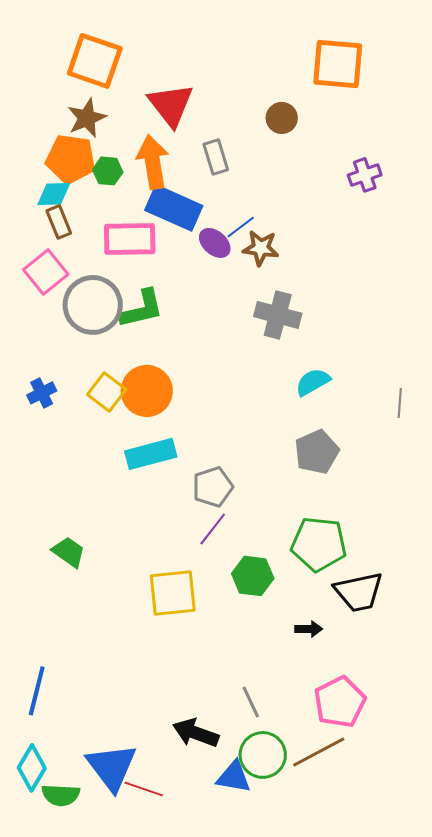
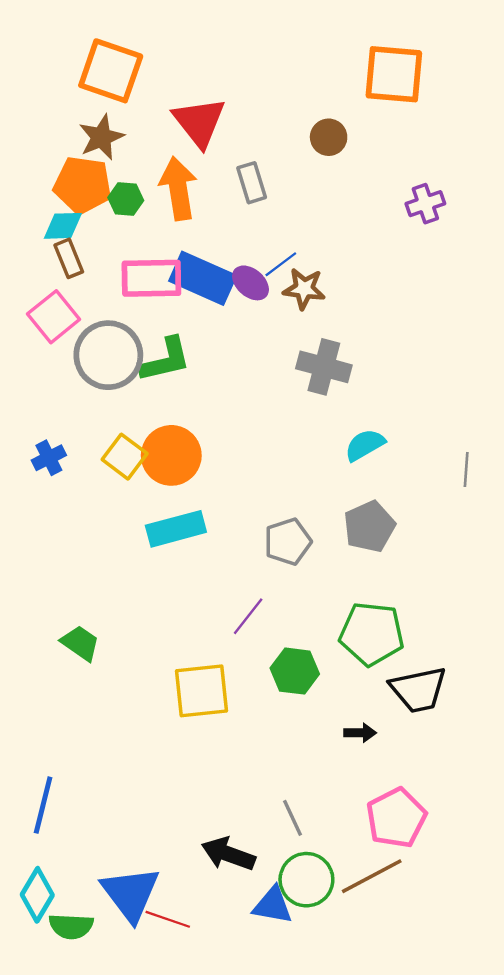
blue rectangle: (174, 208) -> (203, 278), moved
gray pentagon: (213, 487) -> (288, 542), moved

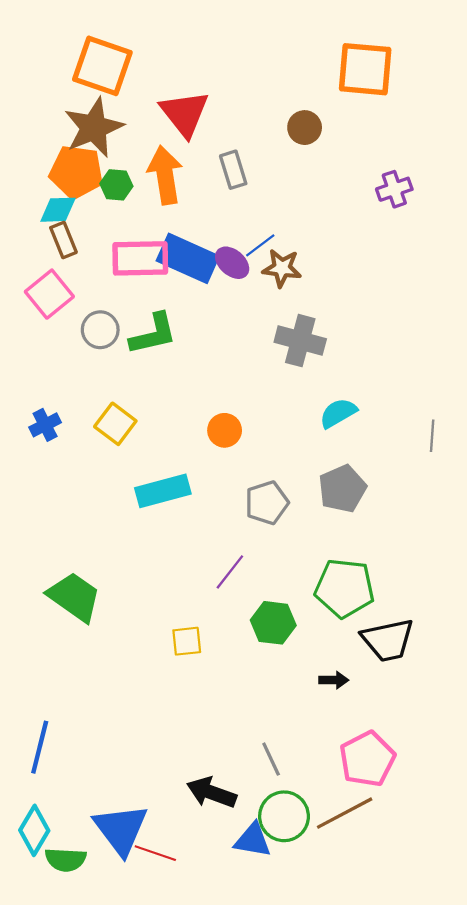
brown star: (101, 137) -> (94, 128), size x1.4
gray circle: (108, 355) -> (100, 330), size x0.6
orange circle: (171, 455) -> (225, 430), moved, size x0.6
green trapezoid: (80, 643) -> (74, 597), size x1.5
yellow square: (202, 691) -> (187, 641), size x0.6

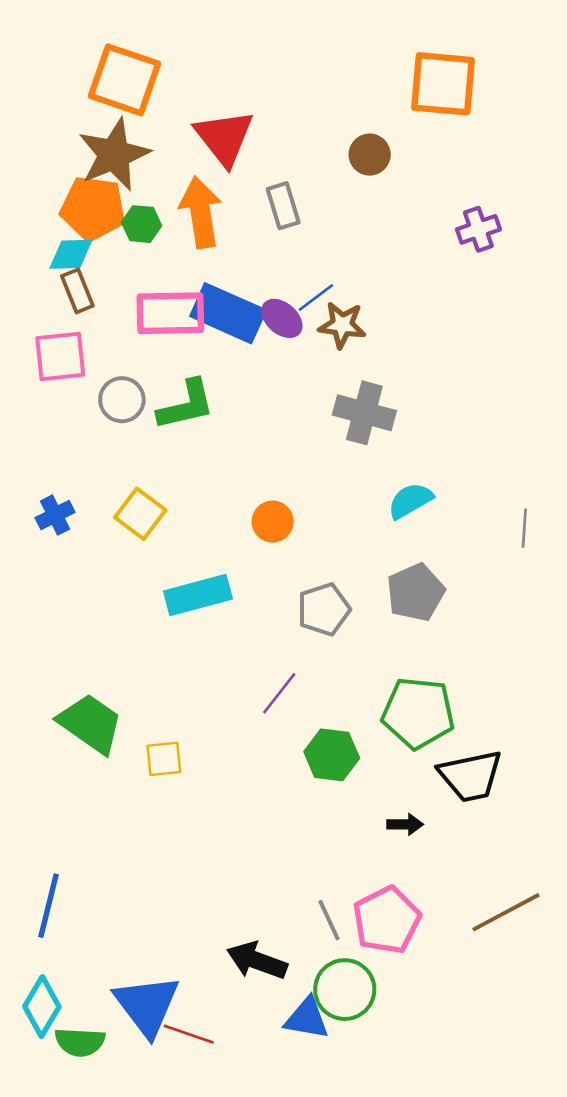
pink square: (49, 294) -> (60, 356), turned 33
yellow square: (187, 641) -> (164, 759), moved
pink pentagon: (367, 759) -> (387, 920), moved
brown line: (345, 813) -> (506, 912), moved

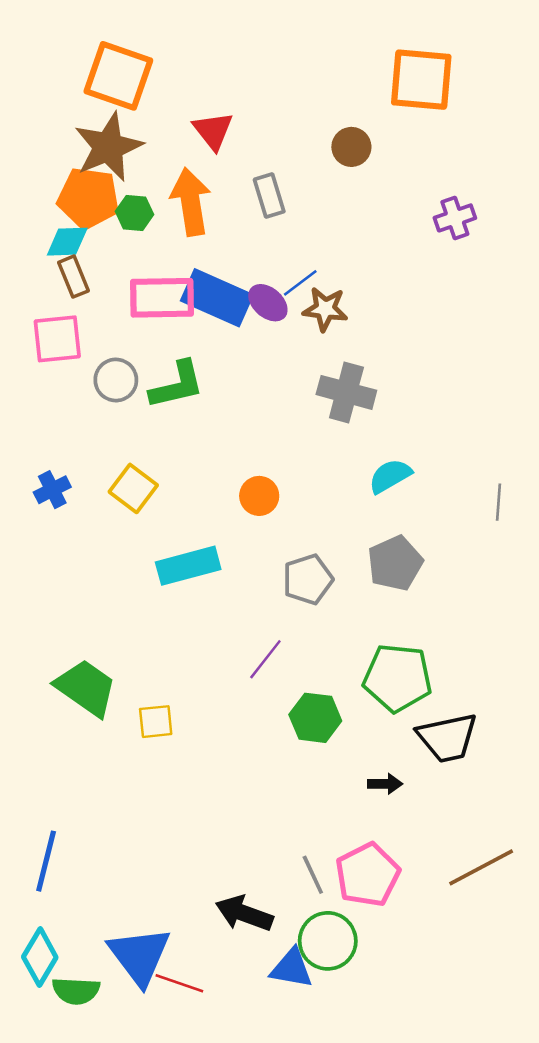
red triangle: (224, 138) -> (213, 131), size x0.7

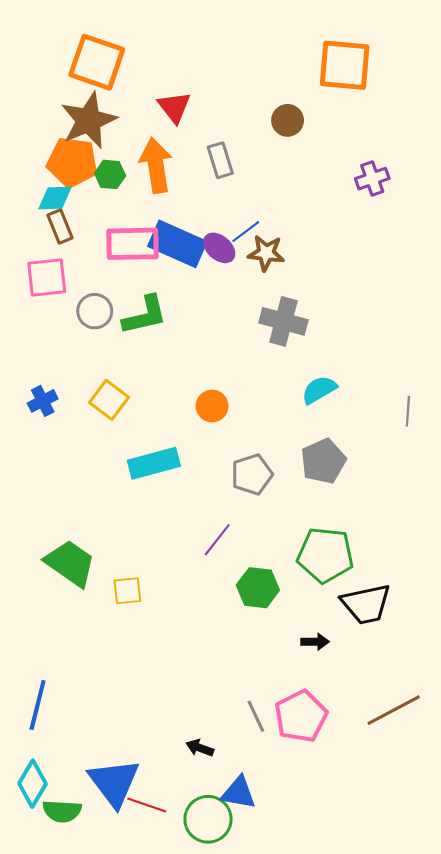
black arrow: (244, 913) -> (200, 748), size x0.6
green circle: (328, 941) -> (208, 819), moved

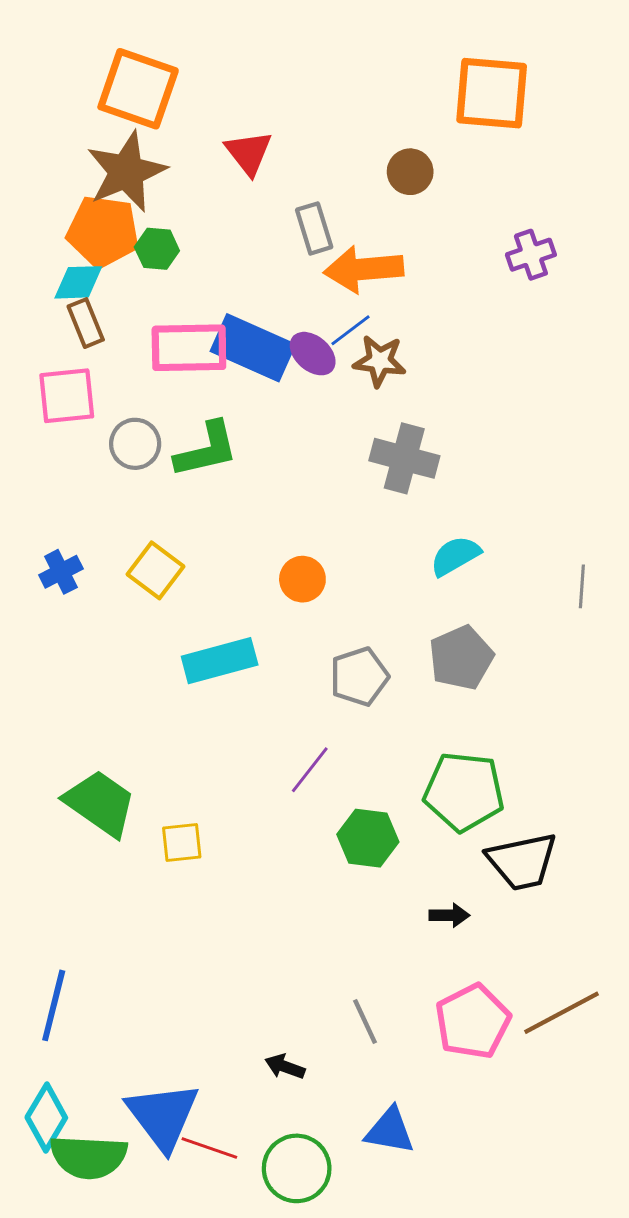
orange arrow: (156, 165) -> (364, 269), moved, turned -86
pink pentagon: (301, 716) -> (473, 1021), moved
blue triangle: (239, 793) -> (390, 1131), moved
green semicircle: (62, 811) -> (89, 1157), size x1.4

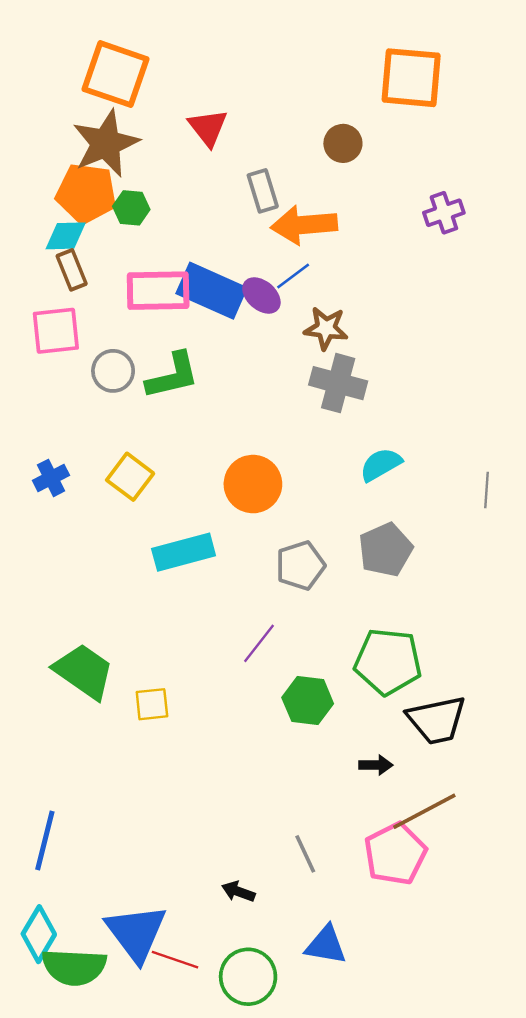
brown star: (380, 361) -> (326, 328), moved
orange circle: (302, 579) -> (253, 484), size x1.5
brown line: (561, 1013) -> (424, 811), moved

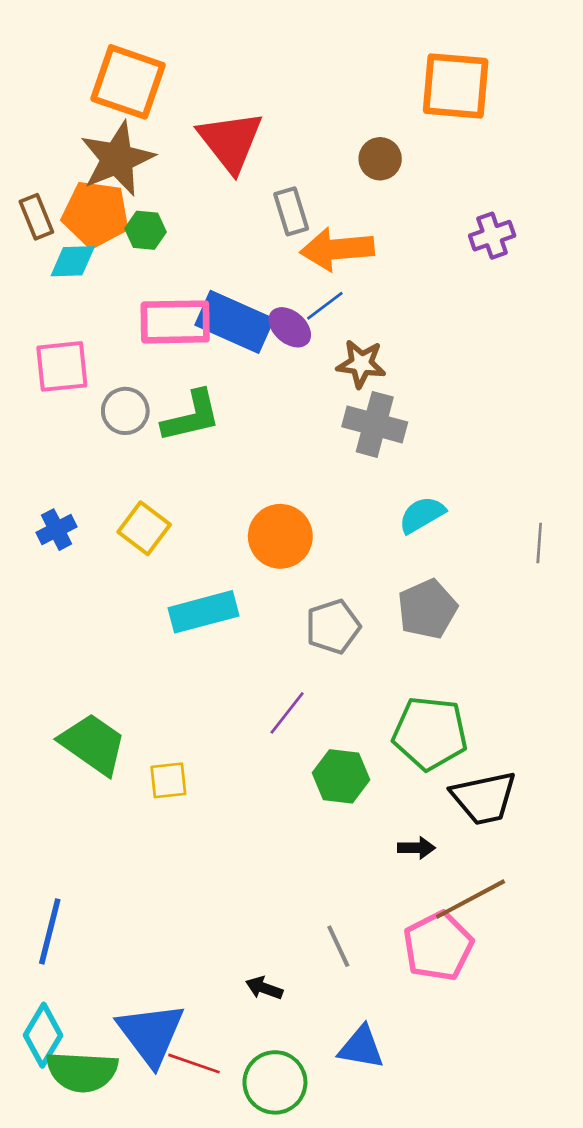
red triangle: (208, 128) -> (230, 141), size x1.5
brown rectangle: (72, 270) -> (36, 217), moved

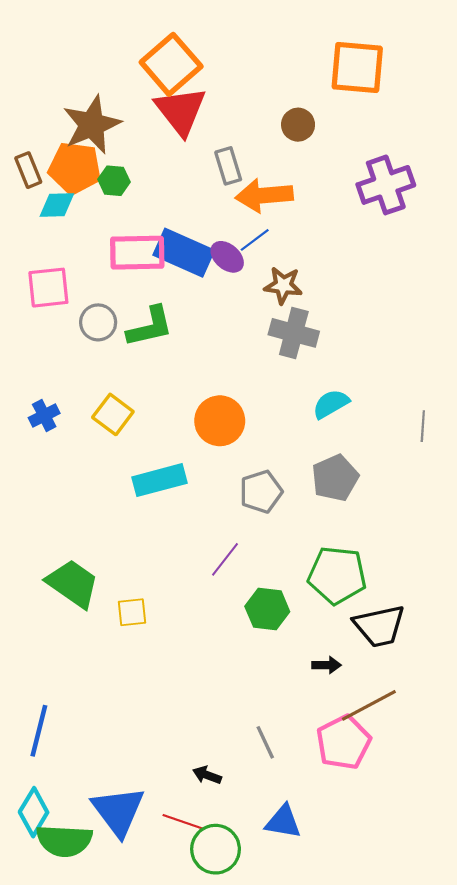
orange square: (128, 82) -> (171, 64), moved, turned 30
purple cross: (492, 236) -> (386, 185), size x1.6
red line: (194, 1064) -> (183, 822), moved

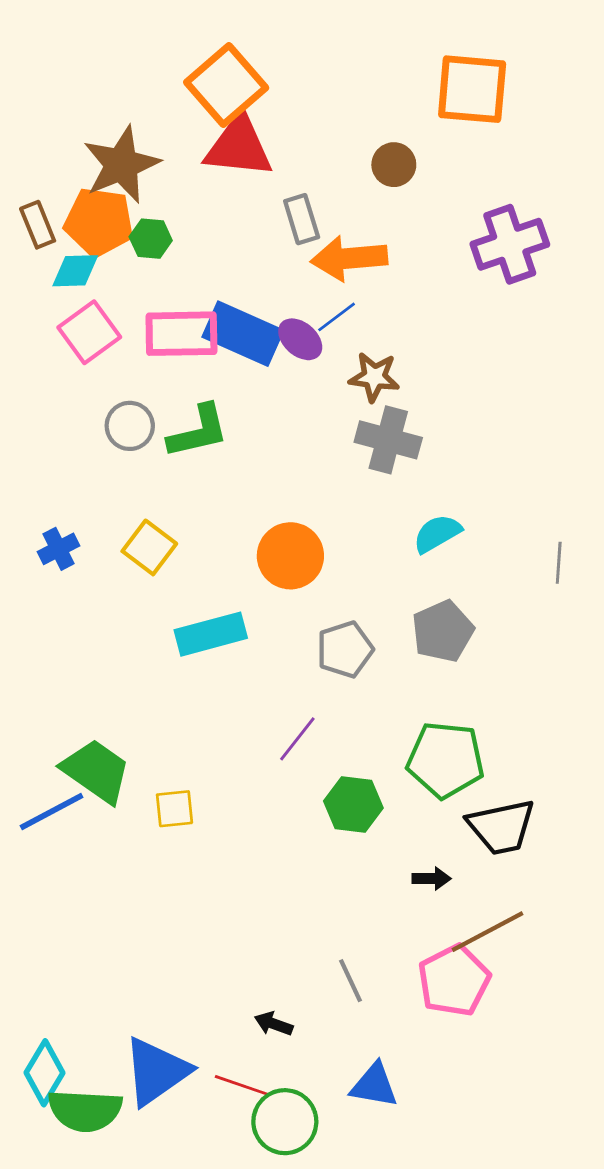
red triangle: (181, 111) -> (239, 146), turned -46
pink square: (48, 288) -> (89, 332), moved, turned -30
blue line: (39, 731) -> (52, 811), moved, turned 48
blue triangle: (118, 811) -> (156, 1071), turned 32

